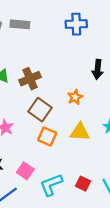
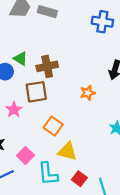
brown square: (40, 110) -> (36, 92), moved, turned 35
yellow triangle: (80, 132) -> (67, 151), moved
cyan L-shape: (51, 185) -> (48, 174), turned -85

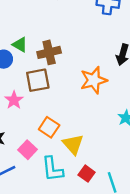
orange star: (88, 93) -> (94, 80), size x1.6
orange square: (53, 126) -> (49, 127), moved
yellow triangle: (67, 151) -> (73, 144), turned 35

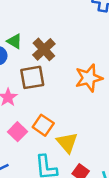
brown cross: (49, 52) -> (44, 49), turned -30
pink square: (27, 150) -> (17, 132), moved

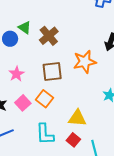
brown square: (32, 77) -> (52, 72), moved
yellow triangle: (67, 143) -> (77, 118), moved, turned -48

